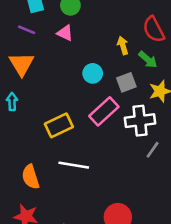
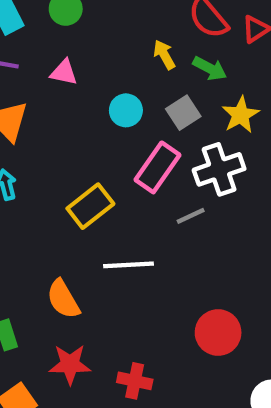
pink triangle: (65, 33) -> (64, 72), moved
gray line: (153, 150) -> (191, 216), moved, turned 42

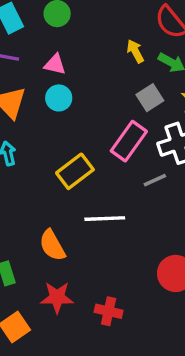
cyan circle: (126, 110) -> (59, 98), moved

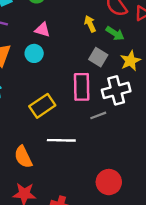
pink triangle: (55, 64) -> (42, 30), moved
gray square: (150, 98) -> (98, 57), turned -30
pink rectangle: (129, 141) -> (82, 87), turned -40

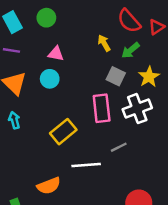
green arrow: (115, 33) -> (130, 50), turned 114
gray line: (98, 115) -> (119, 147), moved
orange semicircle: (23, 157) -> (49, 186), turned -80

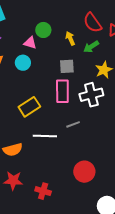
green circle: (46, 18) -> (43, 30), moved
gray square: (116, 76) -> (67, 66), moved, turned -35

